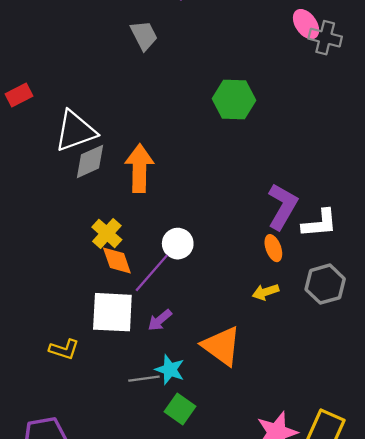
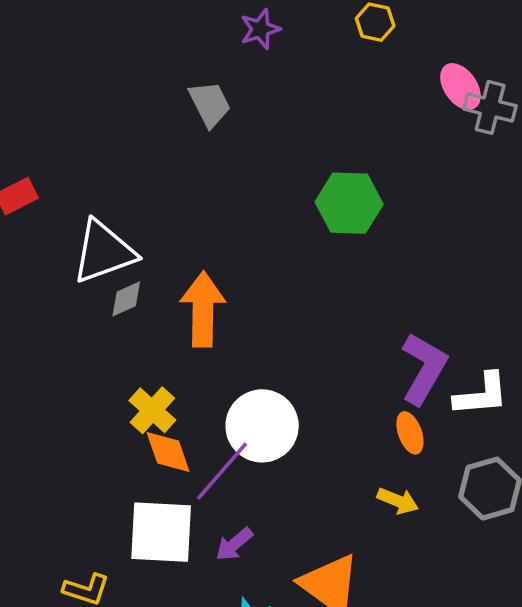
gray diamond: (90, 161) -> (126, 299), size x0.7
white circle: (178, 244) -> (262, 426), size x1.5
yellow arrow: (266, 292) -> (398, 501), turned -140

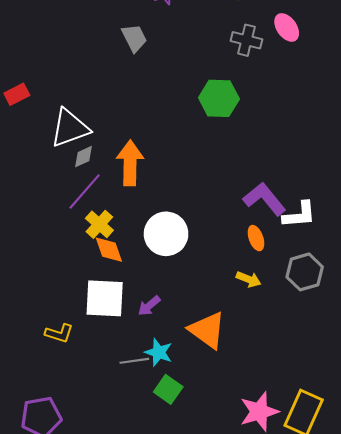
gray cross: (490, 107) -> (246, 40), moved
purple L-shape: (424, 368) -> (264, 199), turned -69
purple line: (222, 471) -> (85, 191), moved

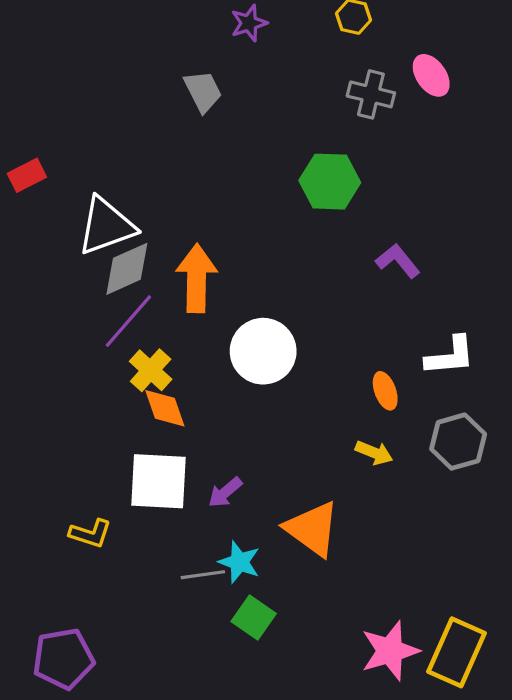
gray diamond: (83, 157) -> (127, 269), size x1.6
purple L-shape: (264, 199) -> (398, 261), moved, size x0.7
white circle: (166, 234) -> (263, 351), moved

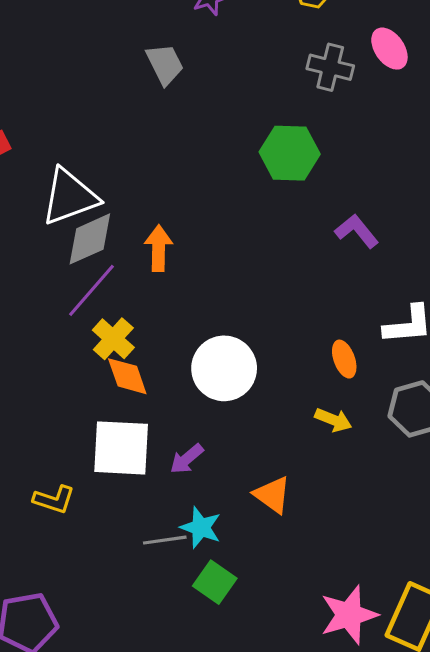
orange arrow: (197, 278) -> (159, 248), size x0.7
white circle: (263, 351) -> (224, 368), moved
orange triangle: (312, 529) -> (272, 495), size x0.7

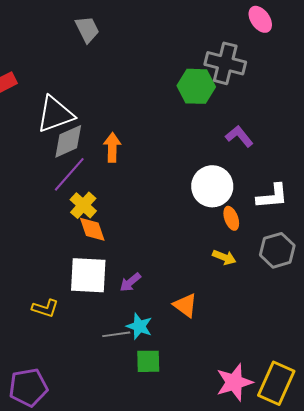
gray trapezoid: (165, 64) -> (87, 29), moved
gray cross: (330, 67) -> (225, 63), moved, size x1.4
white circle: (224, 368) -> (212, 186), moved
green square: (215, 582) -> (148, 361), turned -36

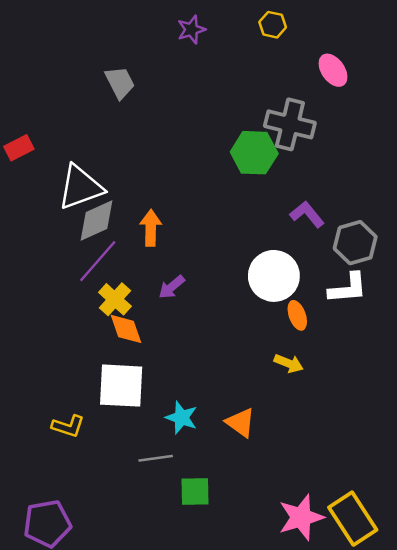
gray hexagon: (277, 250) -> (355, 243), moved
purple arrow: (130, 282) -> (172, 287), moved
cyan star: (139, 326) -> (181, 418), moved
yellow rectangle: (276, 383) -> (353, 519), turned -57

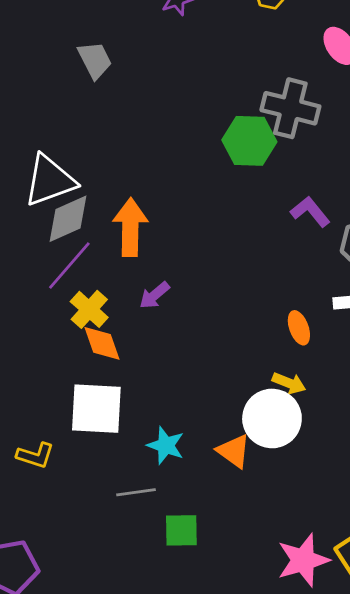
orange arrow: (151, 228) -> (130, 227), size x1.4
white circle: (274, 276) -> (272, 418), moved

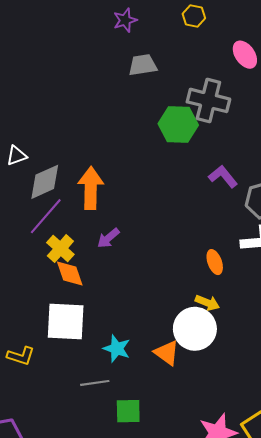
gray trapezoid: (95, 60) -> (143, 65), moved, turned -72
white triangle: (50, 180) -> (17, 156), moved, size x0.5

